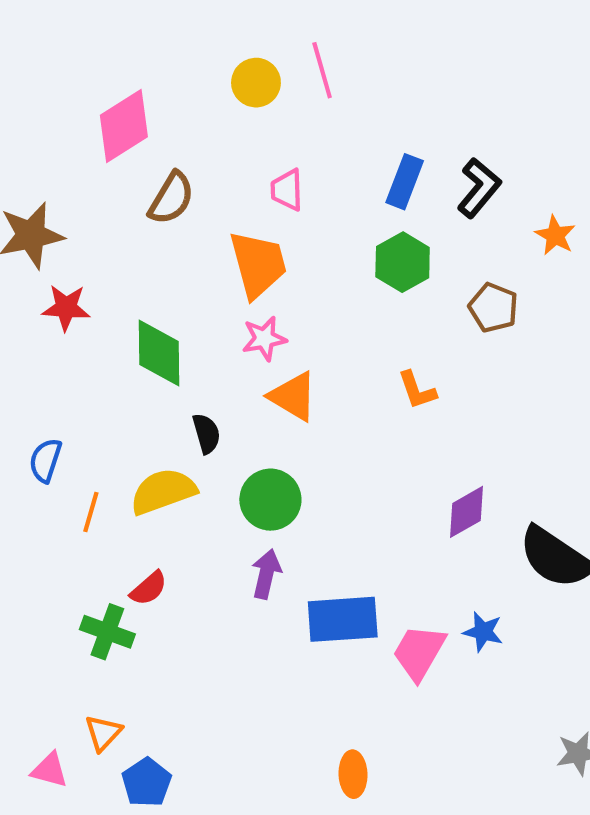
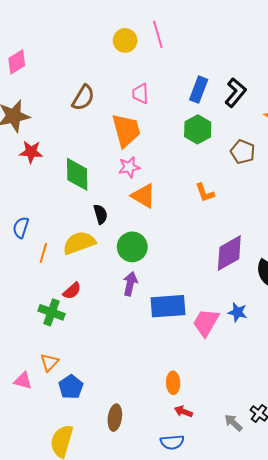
pink diamond: (124, 126) -> (17, 62), moved, size x0.7
purple diamond: (467, 512) -> (229, 253), size x1.4

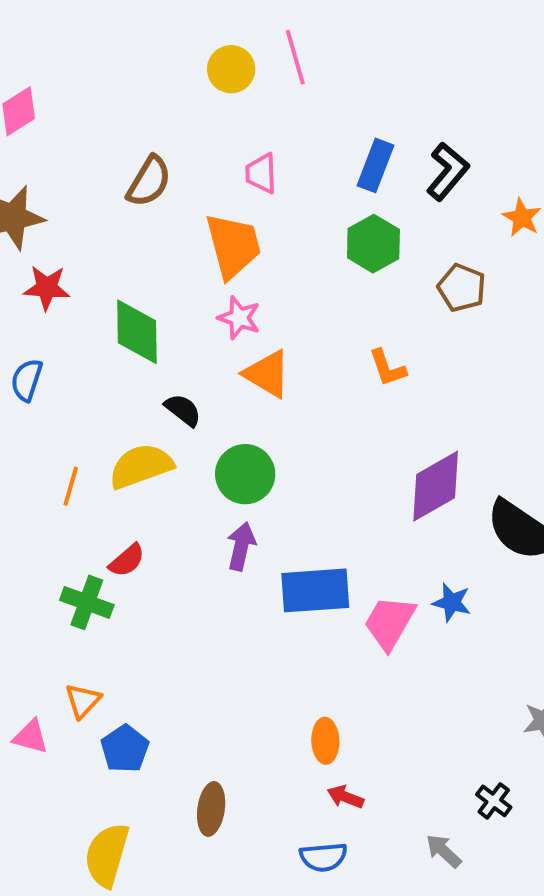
pink star: (129, 167) -> (239, 318), turned 30
black semicircle: (101, 214) -> (183, 410), turned -36
blue semicircle: (21, 227) -> (27, 380), moved
gray arrow: (233, 423) -> (444, 851), moved

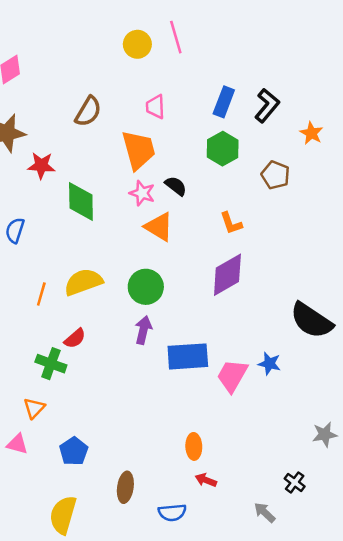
red star: (47, 288) -> (41, 166), moved
black semicircle: (183, 410) -> (176, 186), moved
purple diamond: (436, 486) -> (227, 275), moved
orange triangle: (83, 701) -> (34, 408), moved
blue semicircle: (323, 857) -> (172, 512), moved

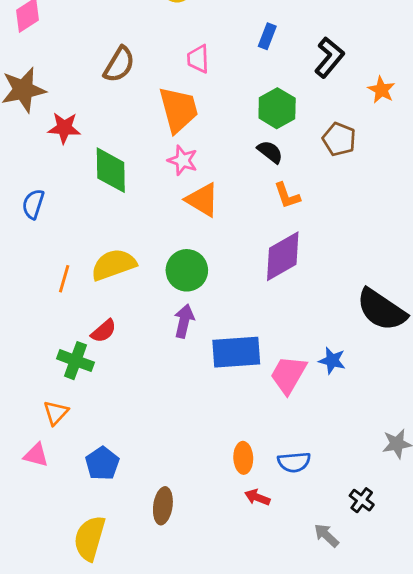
blue rectangle: (224, 102) -> (267, 36), moved, size x0.7
black semicircle: (176, 186) -> (270, 152), moved
blue semicircle: (172, 512) -> (294, 462), moved

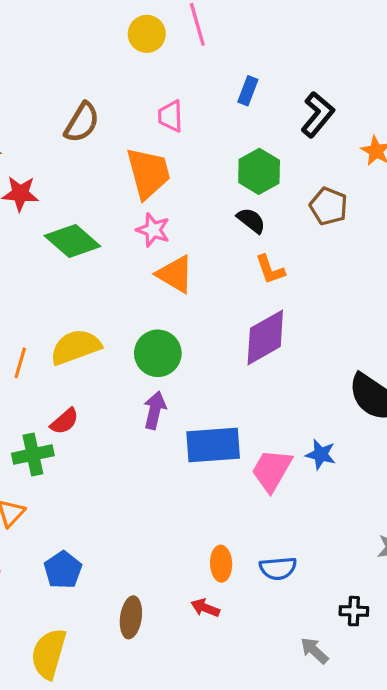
green diamond: (111, 170) -> (72, 241), turned -48
green cross: (75, 361) -> (33, 454), turned -32
red arrow: (257, 497) -> (205, 608), moved
black cross: (362, 500) -> (354, 611), turned -35

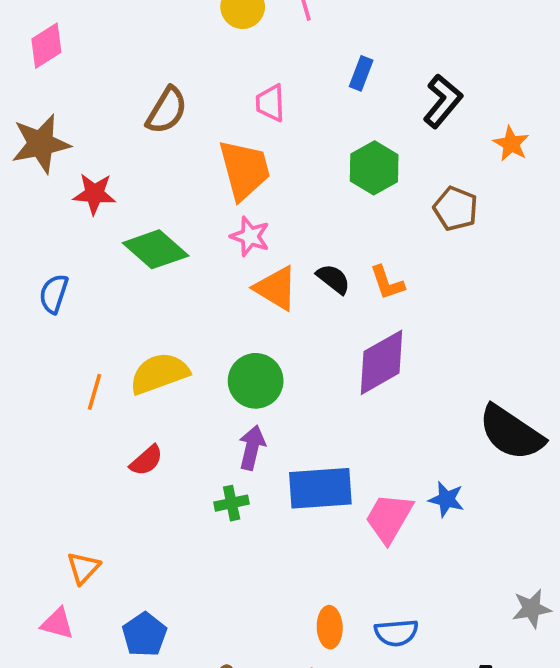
black semicircle: (251, 220) -> (333, 279), moved
green cross: (33, 454) -> (232, 503), moved, size x0.7

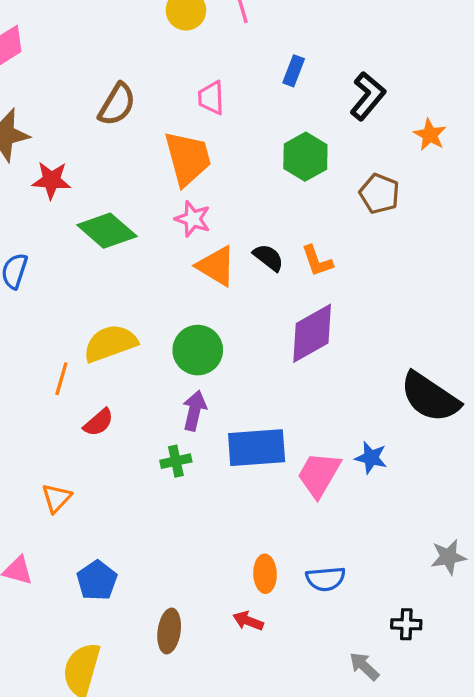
orange line: (94, 392) -> (61, 379), moved
orange triangle: (83, 568) -> (56, 498), moved

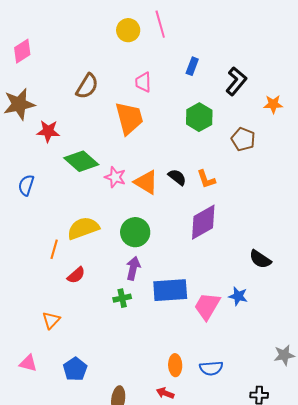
orange star: (430, 135) -> (273, 104), turned -30
pink star: (193, 219) -> (115, 177), moved
black semicircle: (430, 397) -> (260, 259), moved, size x0.6

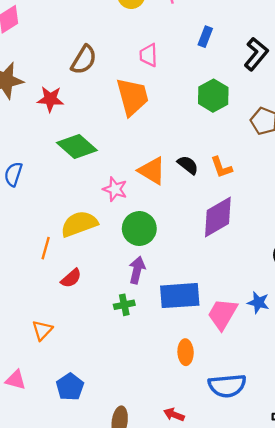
red star: (48, 131) -> (50, 99), moved
pink star: (115, 177) -> (115, 189), moved
orange ellipse: (175, 365) -> (186, 352), moved
blue semicircle: (211, 368) -> (227, 386), size x1.4

